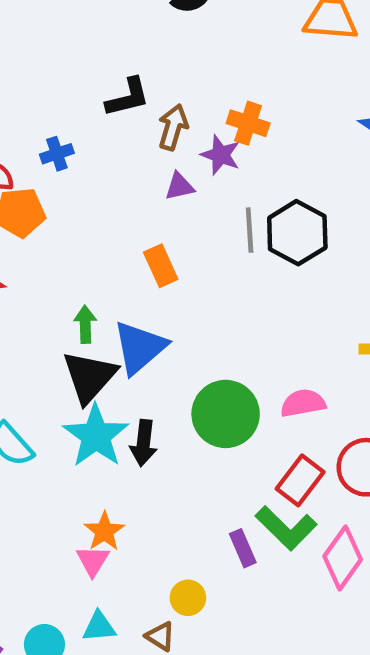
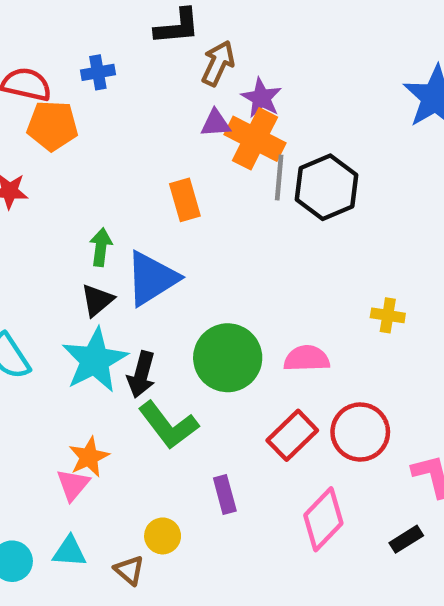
orange cross: (248, 123) -> (255, 139), moved, size x1.4
black triangle: (89, 377) -> (97, 300), size x0.6
green L-shape: (286, 528) -> (168, 425), moved

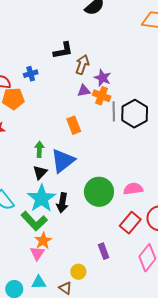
orange cross: (255, 139) -> (102, 96), size x0.7
green L-shape: (168, 425) -> (34, 221), moved

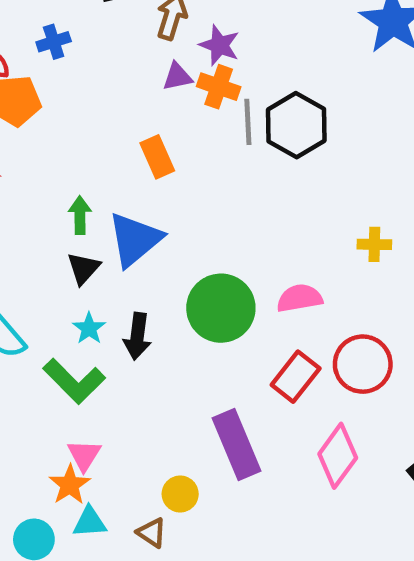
cyan star: (42, 198) -> (89, 328), size x0.5
orange star: (43, 241) -> (70, 485), moved
purple rectangle: (104, 251) -> (237, 444), size x1.8

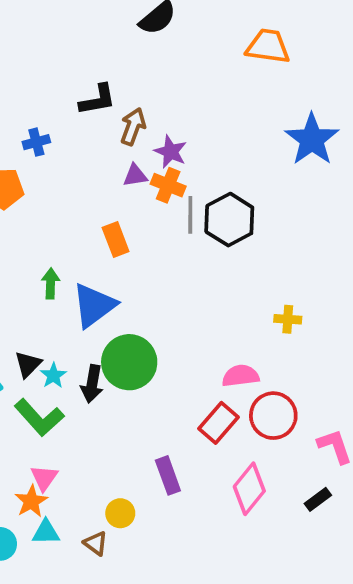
black triangle: (83, 268) -> (28, 364), moved
pink semicircle: (300, 298) -> (241, 376), moved
green circle: (221, 308) -> (129, 362), moved
purple rectangle: (237, 444) -> (168, 475), size x0.7

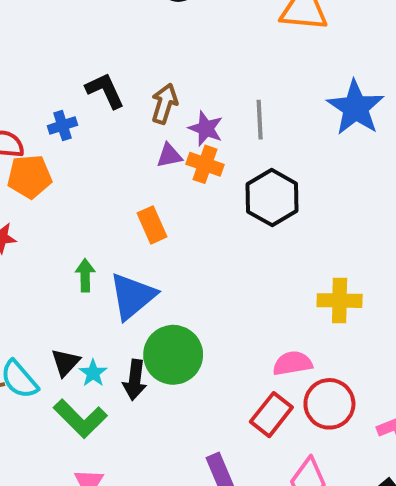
black L-shape: (97, 100) -> (105, 91), moved, turned -102
gray line: (190, 215) -> (260, 120), moved
yellow cross: (288, 319) -> (340, 301), size x1.5

